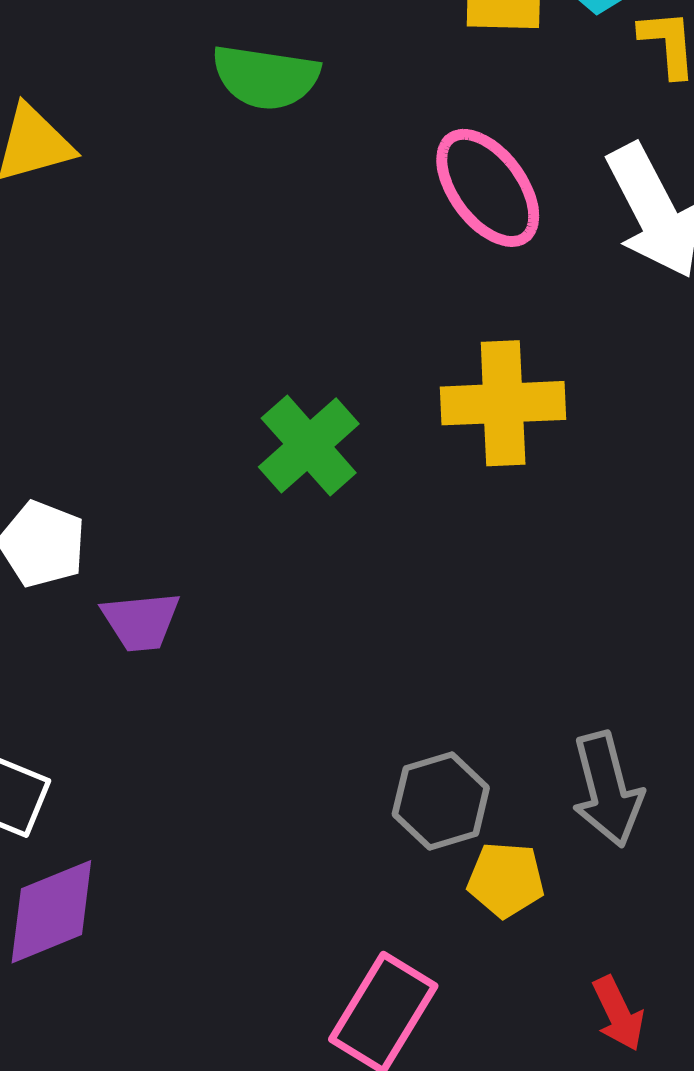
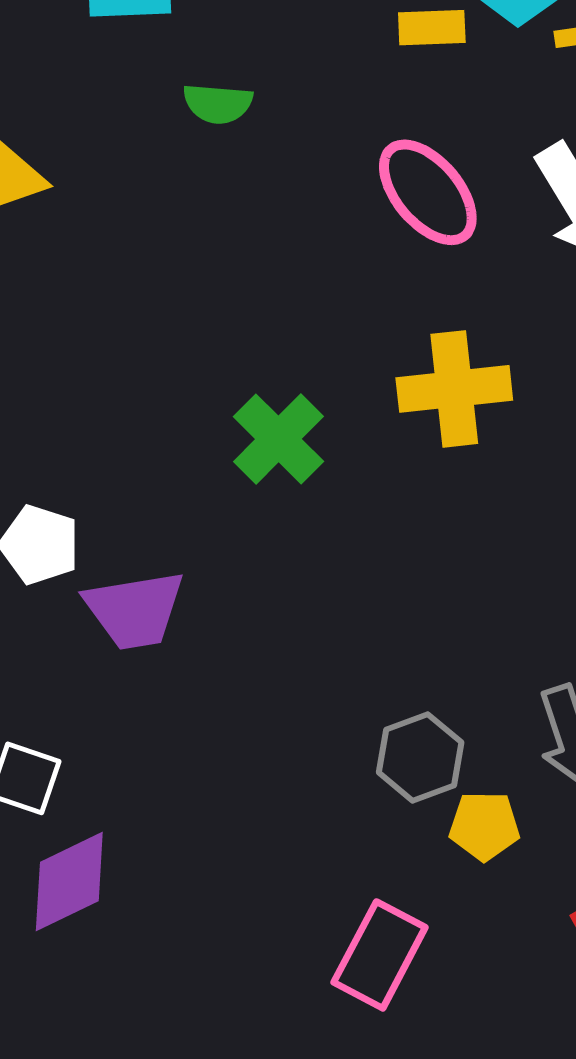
green semicircle: (266, 77) -> (218, 104), size x0.7
purple trapezoid: (141, 621) -> (135, 610), size x1.4

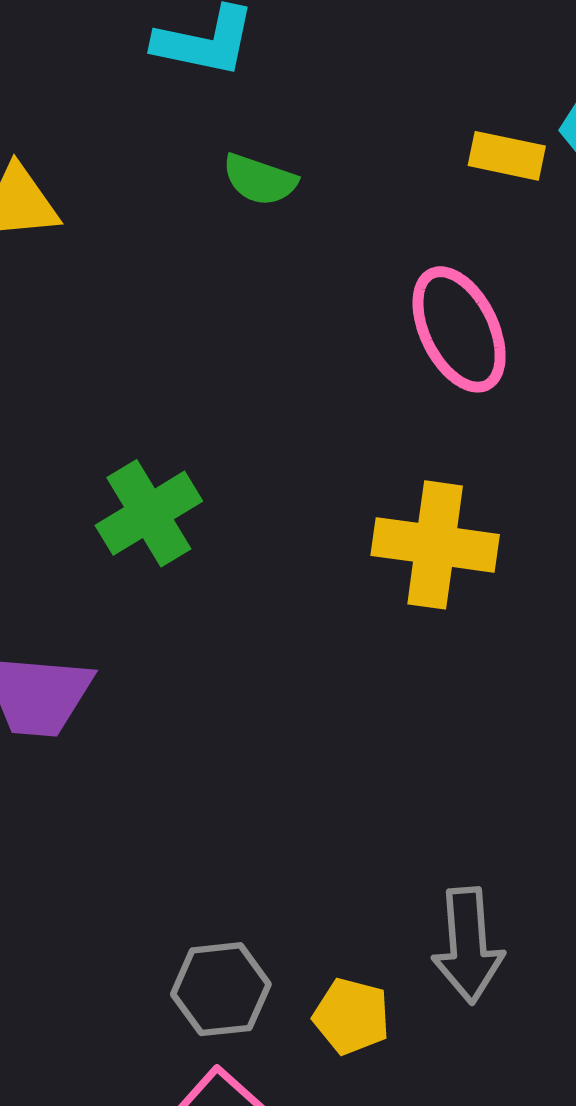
green cross: (278, 439) -> (149, 513), moved
gray hexagon: (420, 757) -> (221, 989), moved

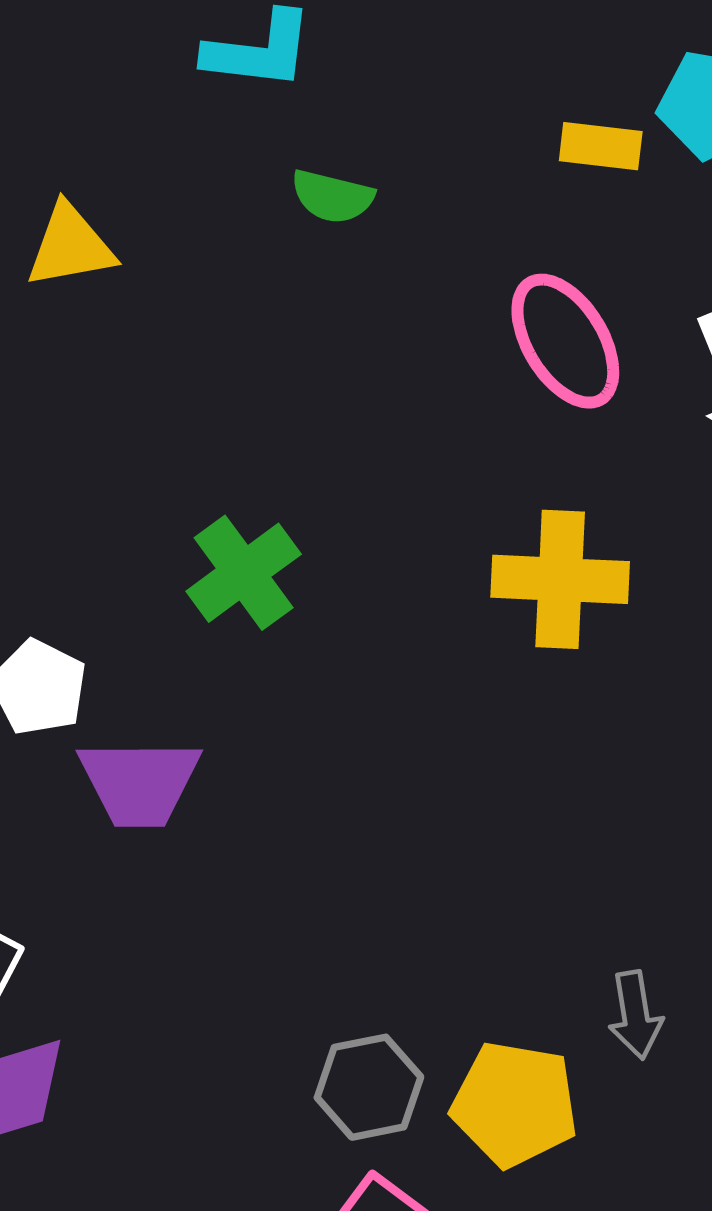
gray arrow: (468, 945) -> (635, 1015), size x0.7
yellow pentagon: (351, 1016) -> (515, 1104), size x1.5

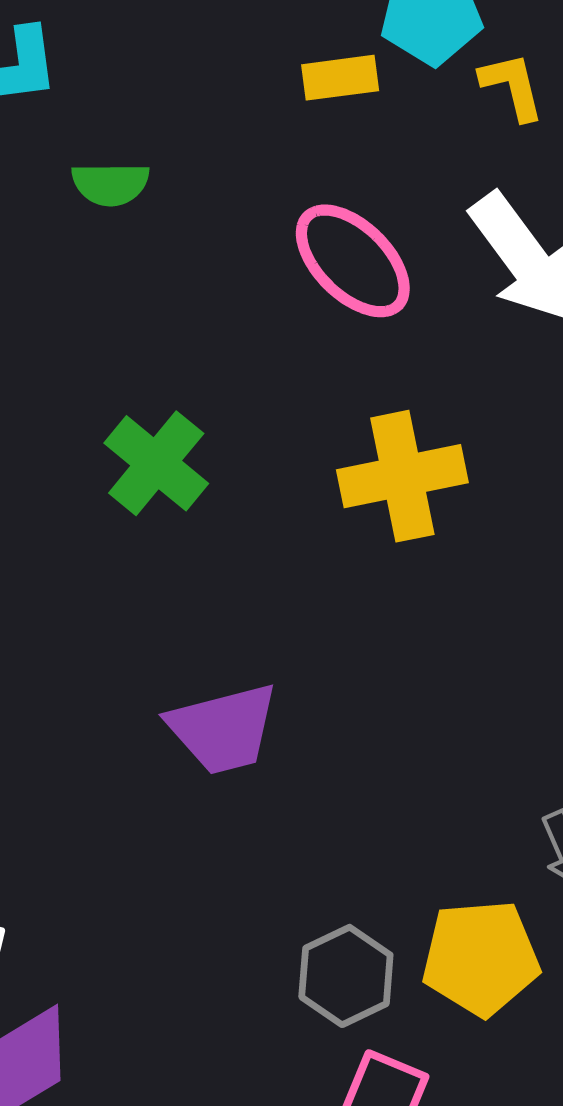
green cross: (244, 573) -> (156, 463), moved
purple trapezoid: (139, 782) -> (223, 729), moved

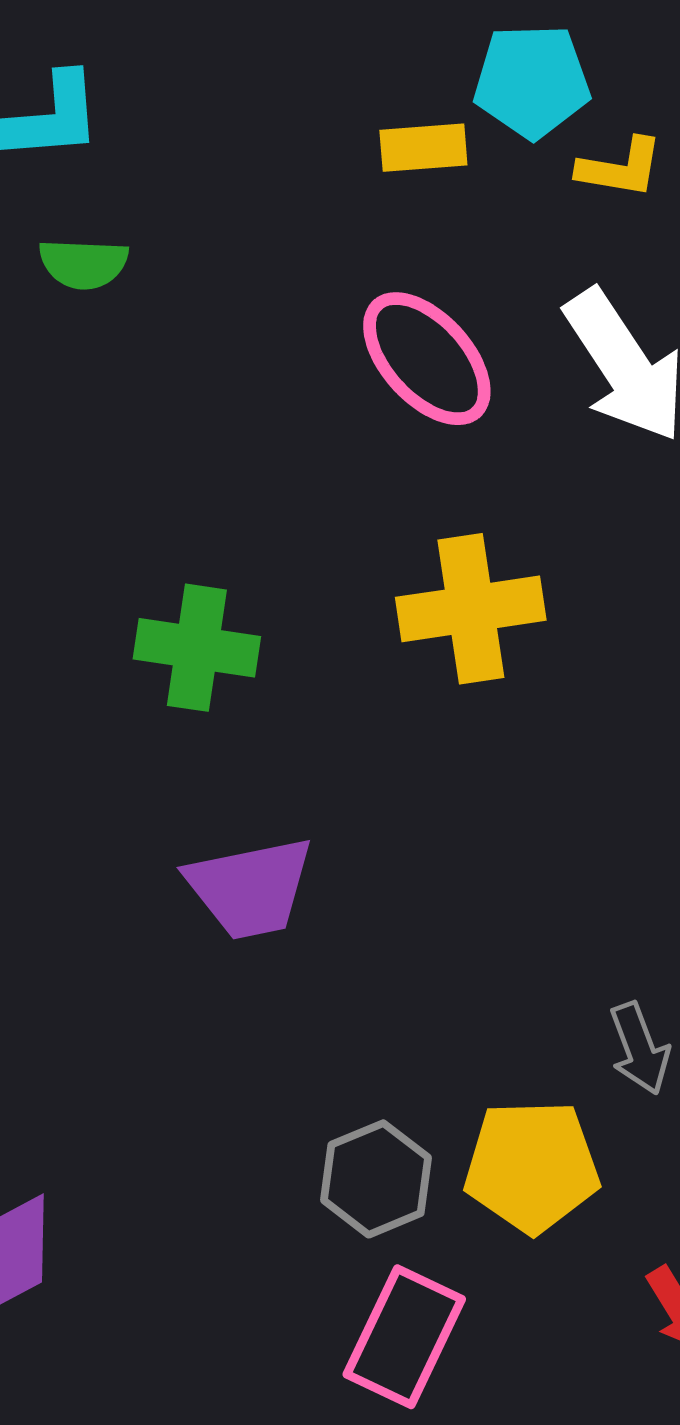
yellow L-shape: (512, 86) -> (620, 168), turned 110
green semicircle: (111, 184) -> (84, 264), moved
green cross: (156, 463) -> (197, 648), moved, turned -34

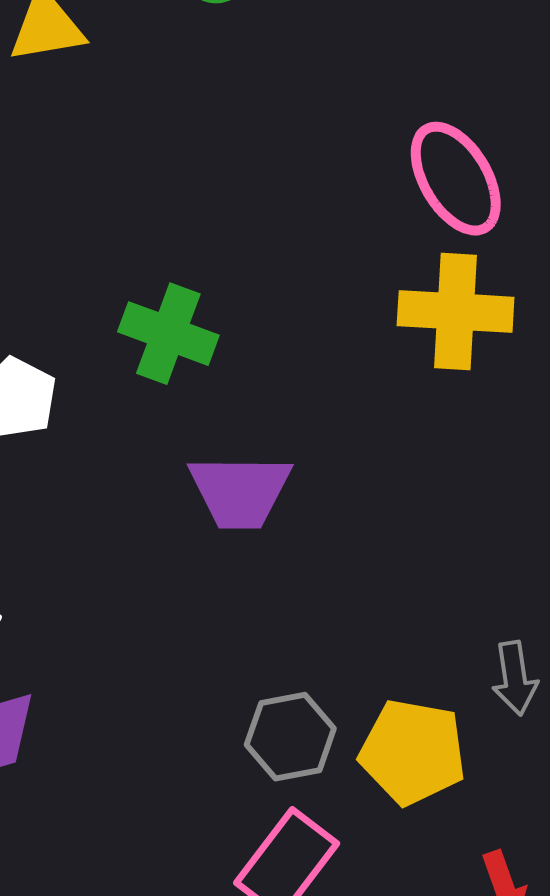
pink ellipse: (427, 359) -> (456, 179), moved
green cross: (197, 648) -> (168, 334), moved

